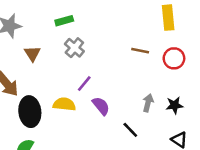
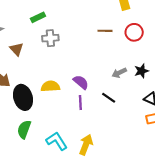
gray cross: (74, 48) -> (50, 38), turned -35
purple line: (84, 84) -> (80, 103), moved, turned -32
gray arrow: (148, 103) -> (119, 73), turned -120

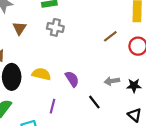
brown line: (105, 31) -> (110, 36), turned -56
purple line: (80, 103) -> (52, 106), moved

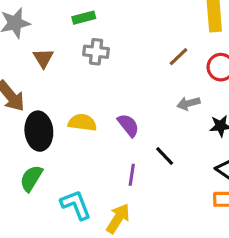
gray arrow: (112, 81) -> (188, 103), moved
purple line: (52, 106) -> (132, 175), moved

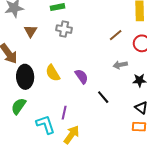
yellow semicircle: (82, 123) -> (53, 73), turned -132
purple line: (132, 175) -> (64, 113), moved

